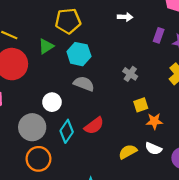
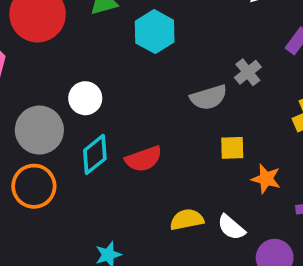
gray cross: (130, 74) -> (248, 72), moved
gray semicircle: (84, 84) -> (209, 97), moved, turned 126
orange star: (154, 121) -> (266, 179), moved

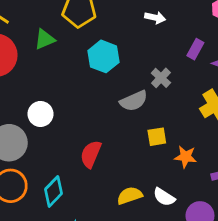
cyan hexagon: (155, 32) -> (104, 56), moved
cyan diamond: (95, 154) -> (54, 191), moved
red semicircle: (144, 159) -> (91, 154), turned 140

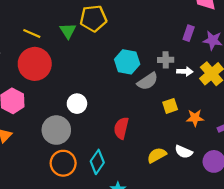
white arrow: (155, 18) -> (185, 71), moved
green triangle: (45, 39) -> (68, 31), moved, turned -30
cyan hexagon: (104, 56) -> (127, 62), moved
gray cross: (161, 78) -> (166, 60), turned -35

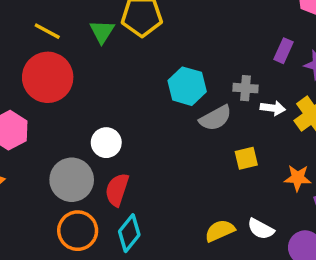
orange star: (195, 118) -> (298, 178), moved
red semicircle: (121, 128) -> (117, 190), moved

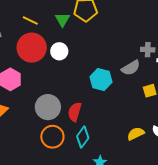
cyan hexagon: (187, 86) -> (101, 79), moved
white circle: (106, 143) -> (59, 51), moved

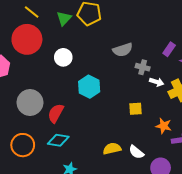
white circle: (59, 51) -> (63, 57), moved
gray semicircle: (131, 68) -> (123, 50), moved
orange circle: (52, 137) -> (23, 145), moved
cyan diamond: (83, 137) -> (58, 140), turned 50

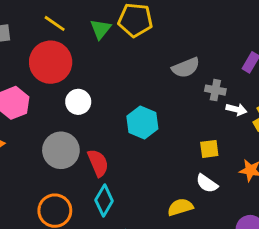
white circle: (63, 57) -> (78, 102), moved
red semicircle: (56, 113) -> (98, 163), turned 132
cyan diamond: (58, 140) -> (104, 201), turned -65
white semicircle: (136, 152) -> (207, 183), moved

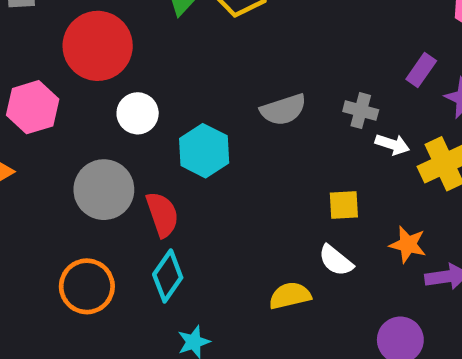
gray semicircle: (186, 68) -> (283, 110), moved
cyan hexagon: (142, 122) -> (204, 151), moved

